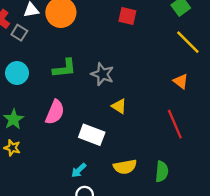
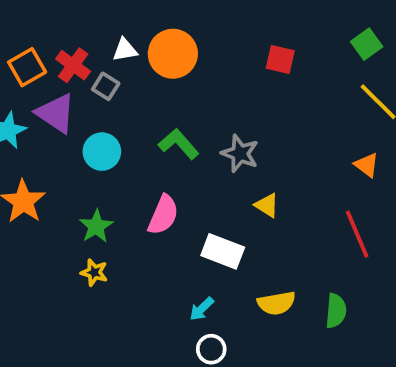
green L-shape: (64, 68) -> (179, 144), turned -125

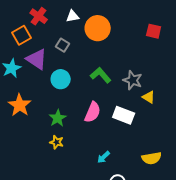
white triangle: (125, 50) -> (73, 16), moved
red cross: (73, 65) -> (39, 16), moved
yellow triangle: (267, 205) -> (149, 97), moved
white rectangle: (223, 251) -> (124, 115), moved
cyan arrow: (202, 309) -> (104, 157), moved

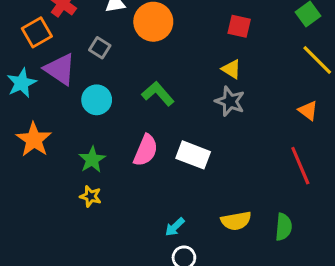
gray star: (133, 80) -> (230, 101), moved
yellow triangle: (149, 97) -> (231, 69), moved
cyan arrow: (104, 157) -> (175, 227), moved

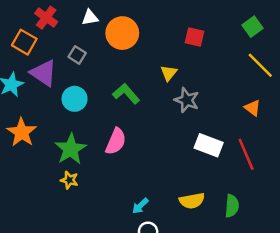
orange square: (37, 32) -> (24, 42), turned -30
yellow triangle: (231, 69) -> (169, 73), moved, turned 36
white rectangle: (193, 155) -> (209, 145), moved
green star: (92, 160) -> (71, 149), size x1.4

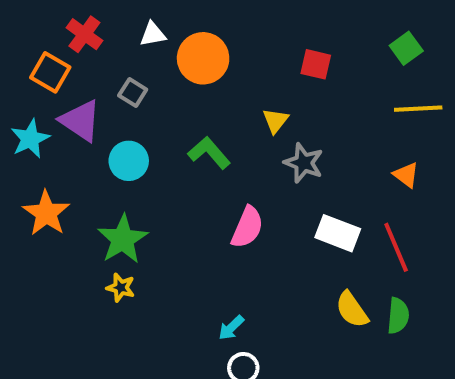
yellow line: (260, 65) -> (418, 109), turned -48
pink semicircle: (116, 141) -> (247, 227), moved
yellow semicircle: (192, 201) -> (352, 310), moved, turned 65
green semicircle: (232, 206) -> (398, 316), moved

